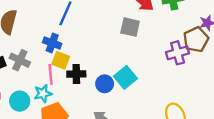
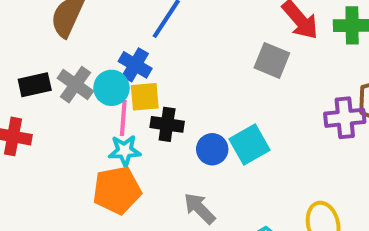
yellow square: (61, 60) -> (145, 97), turned -36
cyan star: (43, 93) -> (125, 151), moved
cyan circle: (20, 101) -> (111, 88), moved

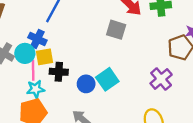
purple cross: (345, 118) -> (161, 79), moved, turned -30

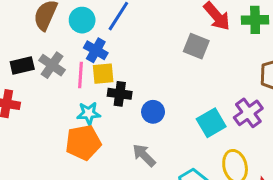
cyan circle: (25, 53) -> (82, 20), moved
pink line: (33, 70) -> (81, 75), moved
cyan square: (107, 79) -> (211, 123), moved

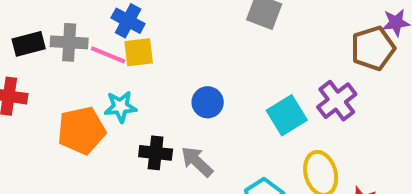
gray cross: (52, 65) -> (69, 42), turned -30
pink line: (81, 75) -> (108, 55), turned -70
black cross: (120, 94) -> (156, 153), moved
orange pentagon: (83, 142) -> (81, 130), moved

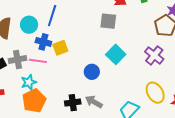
yellow square: (139, 52) -> (60, 48), moved
cyan star: (120, 107) -> (29, 82), moved
cyan square: (287, 115) -> (116, 54), moved

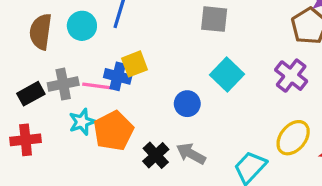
blue cross: (43, 42) -> (118, 76), moved
yellow ellipse: (155, 93) -> (293, 138), turned 70
orange pentagon: (34, 101) -> (114, 131), moved
black cross: (73, 103) -> (156, 155), turned -35

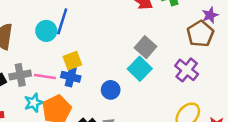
gray square: (214, 19) -> (145, 47), moved, turned 35
cyan circle: (82, 26) -> (46, 31), moved
blue cross: (118, 76) -> (71, 77), moved

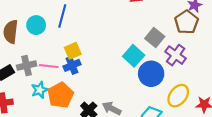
cyan circle: (46, 31) -> (36, 25), moved
gray square: (145, 47) -> (155, 38), moved
blue cross: (71, 77) -> (72, 65), turned -35
blue circle: (111, 90) -> (151, 74), moved, size x1.5

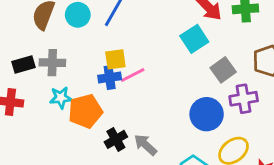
purple cross: (176, 55) -> (244, 99), turned 30
cyan square: (134, 56) -> (194, 39), moved
pink line: (49, 66) -> (133, 75), moved, turned -48

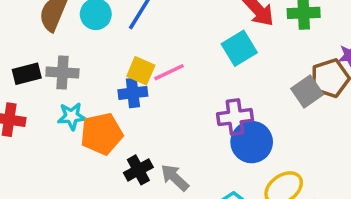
yellow square: (115, 59) -> (141, 71), turned 30
gray square: (223, 70) -> (307, 92), moved
pink line: (133, 75) -> (169, 72), moved
purple cross: (244, 99) -> (235, 117), moved

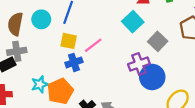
yellow square: (141, 71) -> (69, 41), moved
gray cross: (62, 73) -> (17, 51), moved
gray square: (307, 92) -> (158, 41), moved

